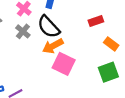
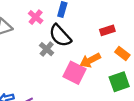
gray cross: (23, 31) -> (47, 49), moved
orange arrow: (53, 46) -> (90, 60), moved

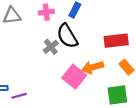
pink cross: (36, 17) -> (46, 12), turned 32
red rectangle: (107, 30) -> (116, 41), size x1.5

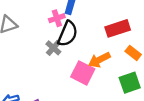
pink cross: (46, 12) -> (57, 18), moved
black semicircle: (67, 36) -> (68, 34), turned -115

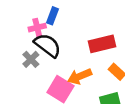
black semicircle: (68, 34) -> (48, 45), turned -80

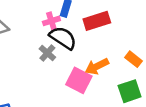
red rectangle: (102, 44) -> (97, 21), moved

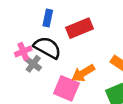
pink cross: (51, 21) -> (23, 51), moved

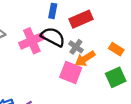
pink cross: (23, 51) -> (32, 41), size x1.6
gray cross: (33, 64) -> (76, 47), moved

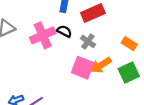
black semicircle: (53, 37) -> (64, 31), size x0.6
orange arrow: (85, 59) -> (101, 65), moved

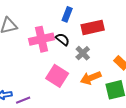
pink square: (83, 68) -> (57, 76), moved

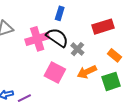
red rectangle: (93, 27) -> (103, 27), moved
black semicircle: (63, 39) -> (57, 37), size x1.6

